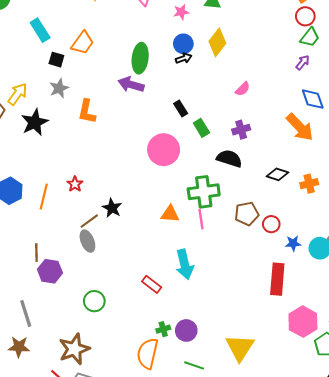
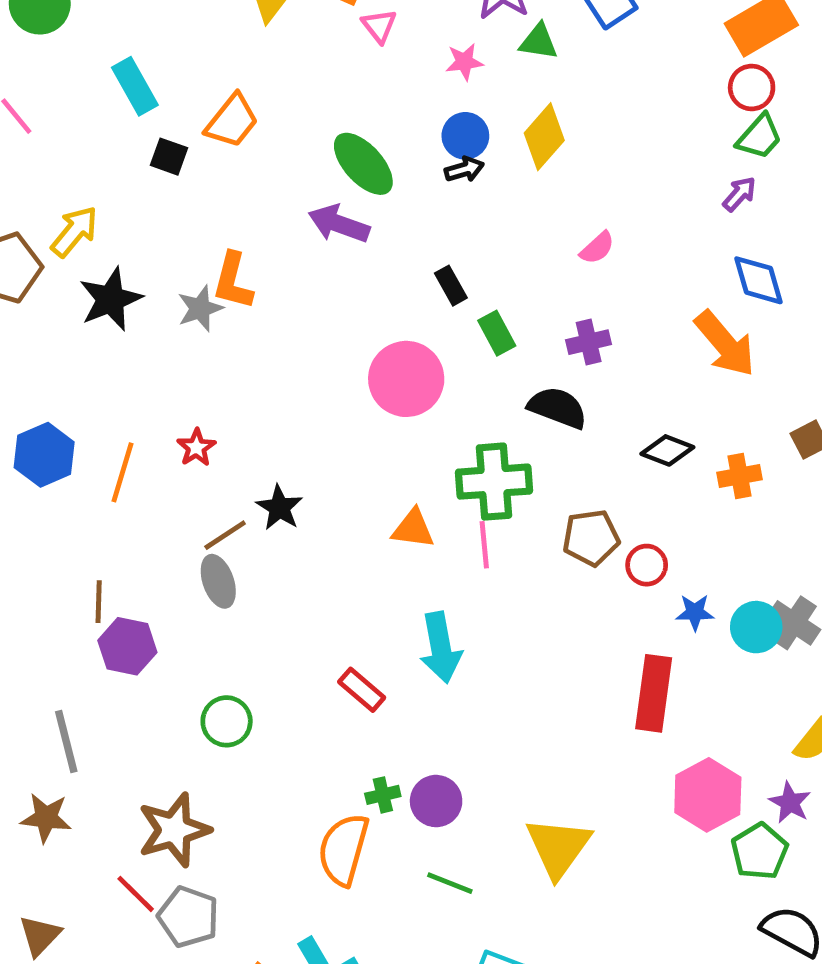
green ellipse: (140, 58) -> (363, 164), turned -52
gray star: (59, 88) -> (200, 308), moved

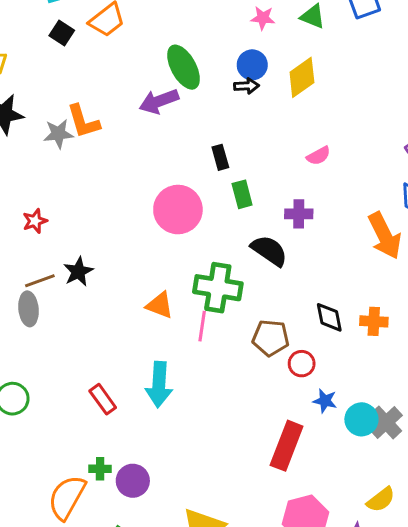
purple arrow: (339, 224) -> (159, 101), turned -54
orange L-shape: (233, 281) -> (83, 121), turned -45
black diamond: (667, 450) -> (329, 317), moved, turned 44

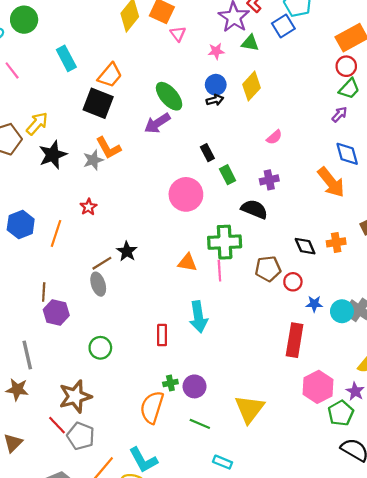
black square: (62, 33) -> (98, 103), moved, size x1.8
red star: (35, 221) -> (88, 207), moved
red rectangle: (103, 399) -> (162, 335), turned 48

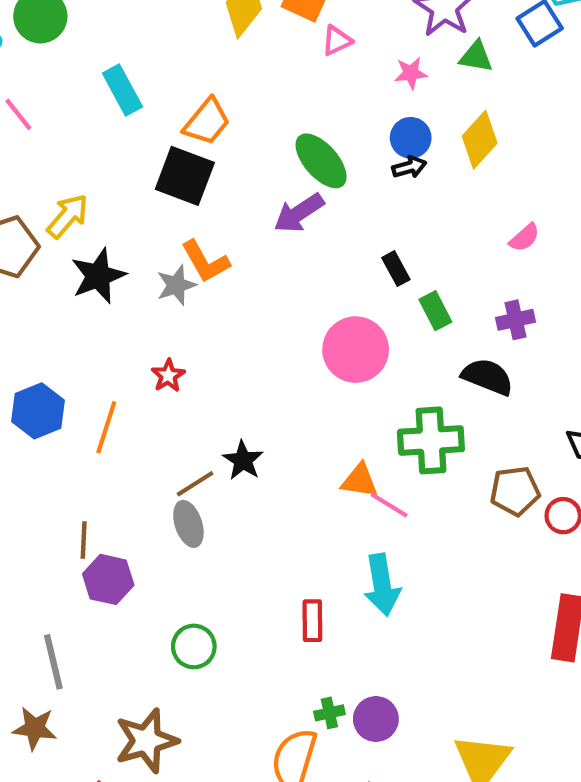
pink triangle: (178, 34) -> (337, 40), turned 42
pink line: (219, 271) -> (389, 505), moved, turned -54

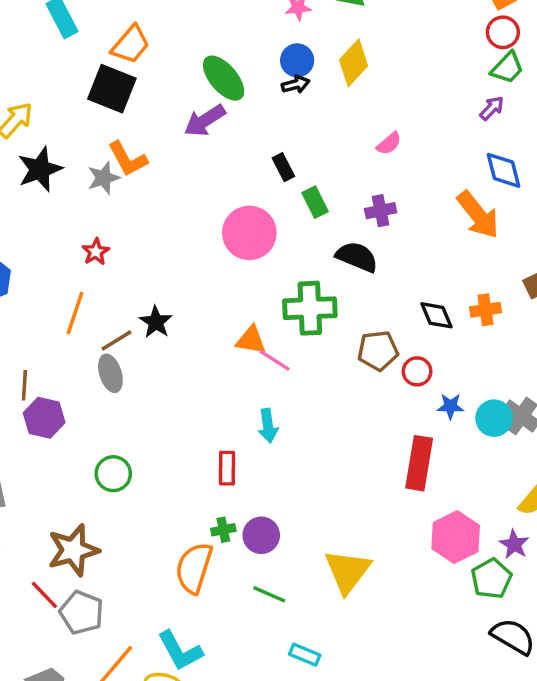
orange line: (106, 427) -> (75, 313), moved
cyan arrow: (382, 585) -> (268, 426), size x0.7
red rectangle: (312, 621) -> (227, 468), moved

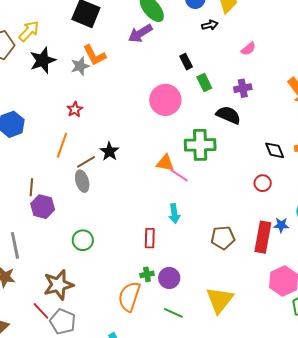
black arrow: (296, 84) -> (210, 25), moved
brown pentagon: (378, 351) -> (223, 238), moved
blue star: (450, 406) -> (281, 225), moved

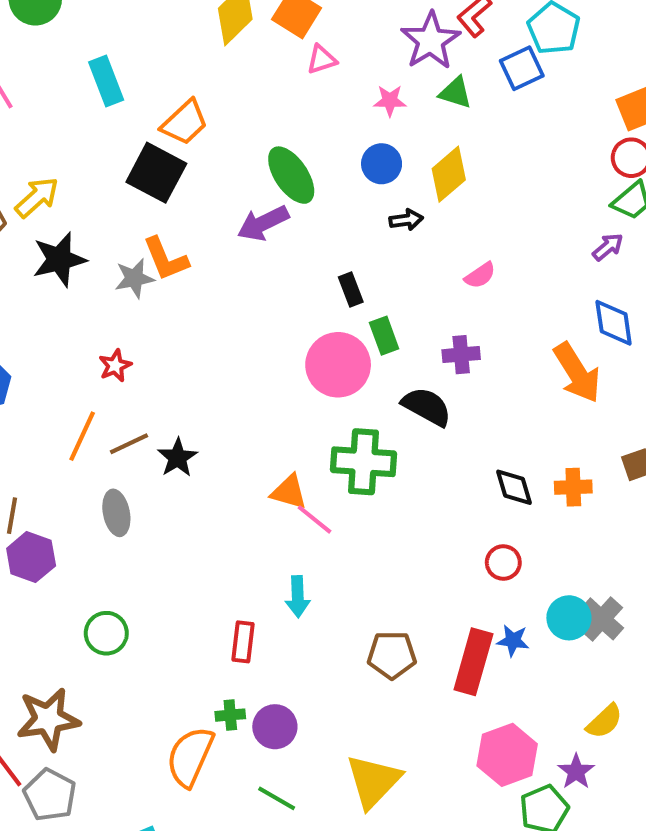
pink circle: (165, 100) -> (338, 365), moved
brown line: (86, 162) -> (129, 444), moved
red circle: (263, 183) -> (503, 563), moved

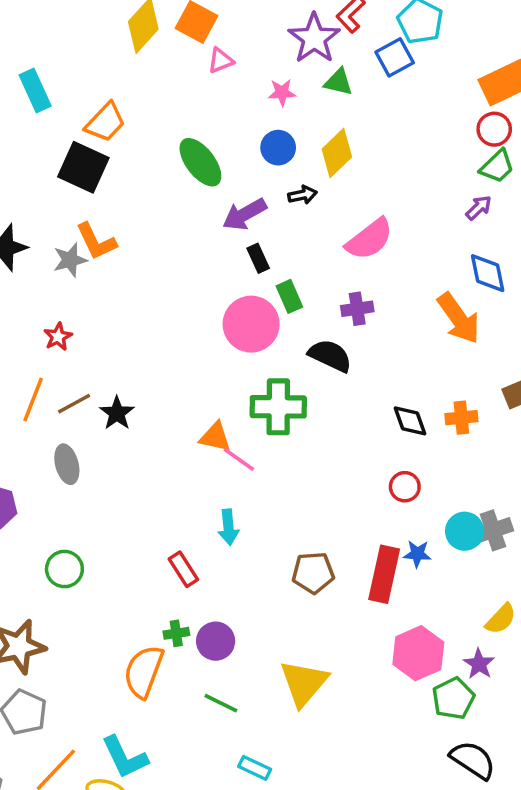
purple arrow: (263, 223) -> (244, 214), moved
pink semicircle: (480, 275) -> (369, 239), size x1.8
gray cross: (602, 619) -> (493, 530), turned 33
red rectangle: (243, 642) -> (183, 569), turned -36

